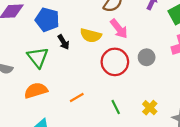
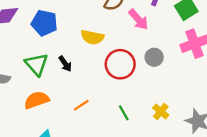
pink arrow: (119, 29) -> (138, 19), moved
black arrow: (64, 42) -> (65, 64), moved

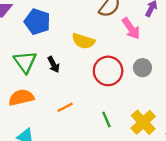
yellow cross: (161, 112) -> (143, 122), size x1.5

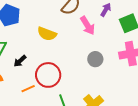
black arrow: (54, 65) -> (20, 61), moved, turned 72
red circle: (108, 71) -> (48, 75), moved

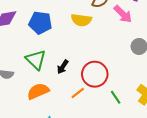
yellow semicircle: (47, 34) -> (81, 20), moved

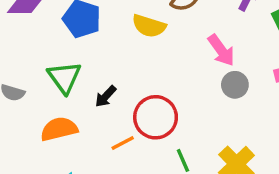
pink arrow: (123, 14) -> (221, 50), moved

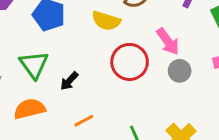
red circle: (156, 117) -> (130, 62), moved

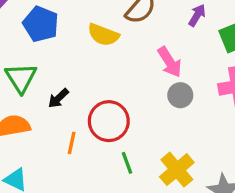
red circle: (130, 62) -> (109, 121), moved
orange line: (84, 121) -> (72, 143), turned -54

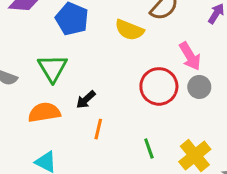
black arrow: (58, 98) -> (86, 100), moved
red circle: (109, 121) -> (159, 86), moved

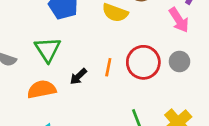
pink arrow: (190, 56) -> (179, 20), moved
orange line: (98, 129) -> (108, 67), moved

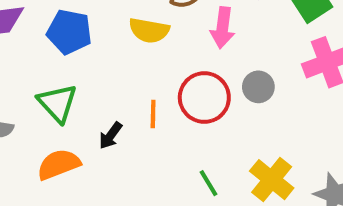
pink arrow: (179, 20) -> (223, 28), moved, turned 50

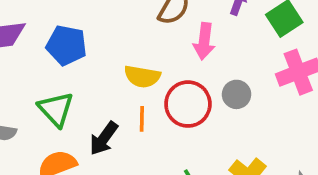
yellow semicircle: (149, 30) -> (142, 77), moved
black arrow: (111, 136) -> (104, 138), size x1.4

